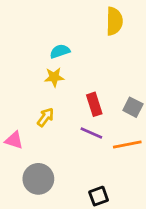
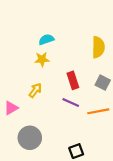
yellow semicircle: (114, 21) -> (98, 47), moved
pink triangle: (14, 140) -> (11, 108), turned -48

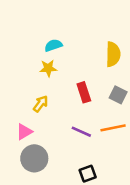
purple line: (71, 102) -> (81, 132), moved
pink triangle: (11, 108) -> (24, 132), moved

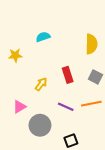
yellow star: (48, 68) -> (15, 55), moved
yellow arrow: (41, 104) -> (41, 84), moved
gray circle: (34, 158) -> (40, 125), moved

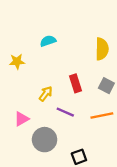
purple line: (66, 107) -> (65, 112), moved

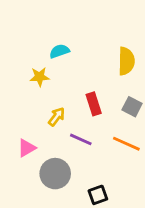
yellow star: (17, 62) -> (39, 77), moved
orange line: (102, 115) -> (126, 144), turned 35

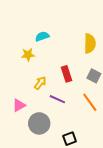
orange line: (126, 144) -> (90, 102), turned 30

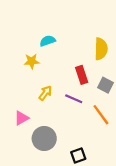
red rectangle: (66, 74) -> (82, 75), moved
purple line: (57, 99) -> (74, 99), moved

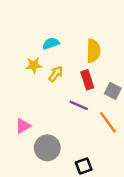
yellow semicircle: (101, 49) -> (93, 51), moved
yellow arrow: (45, 93) -> (56, 74), moved

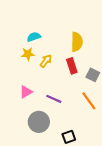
cyan semicircle: (51, 43) -> (34, 37), moved
purple line: (79, 105) -> (54, 99), moved
pink triangle: (23, 126) -> (26, 92), moved

